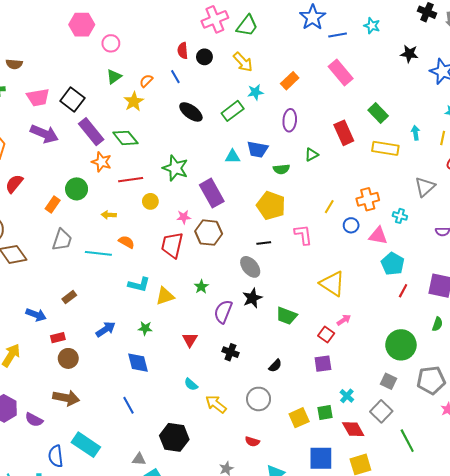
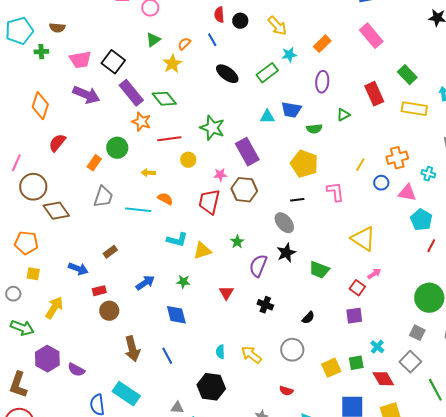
cyan semicircle: (191, 384) -> (220, 352), moved, turned 48
brown arrow: (66, 398) -> (132, 349), moved, turned 65

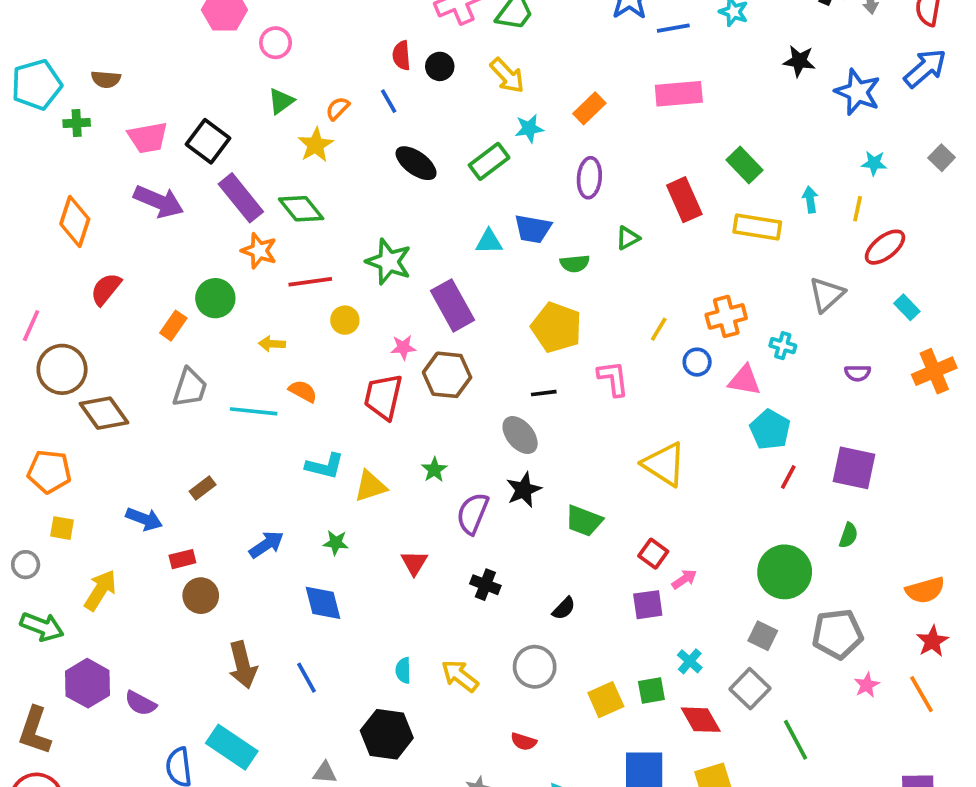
pink rectangle: (371, 36) -> (679, 94), turned -55
pink arrow: (374, 274) -> (684, 579), moved

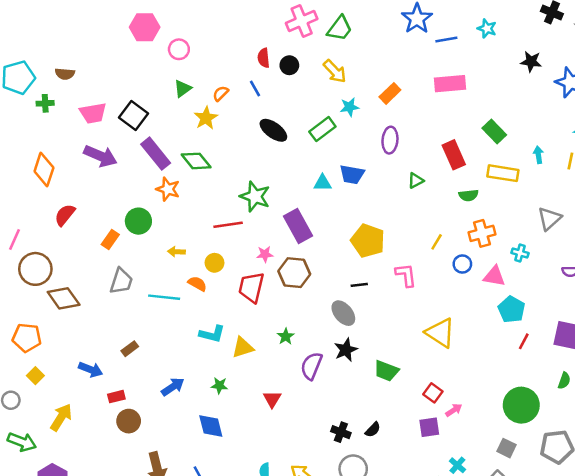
green semicircle: (575, 264) -> (468, 195), moved
red line: (310, 282) -> (228, 225), moved
yellow circle: (345, 320) -> (215, 263), moved
yellow square: (62, 528) -> (35, 376), turned 35
black cross: (485, 585) -> (341, 432), moved

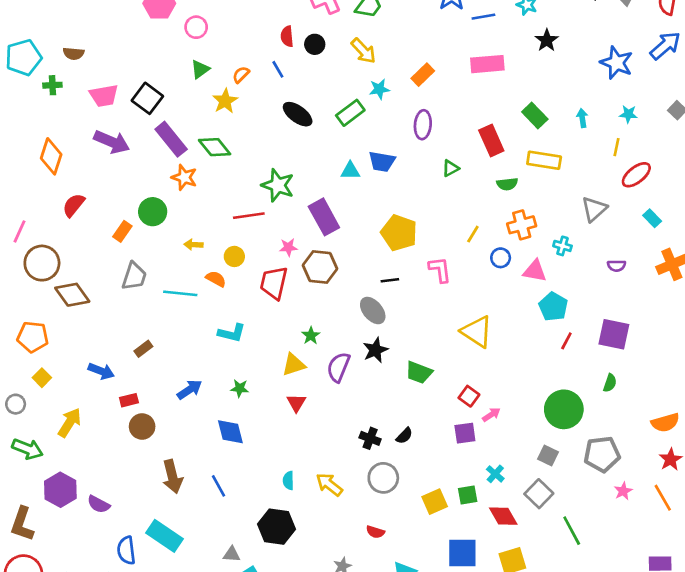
black star: (531, 62) -> (547, 40), moved, turned 30
cyan arrow: (538, 155) -> (582, 118), moved
yellow triangle: (243, 347) -> (294, 365), moved

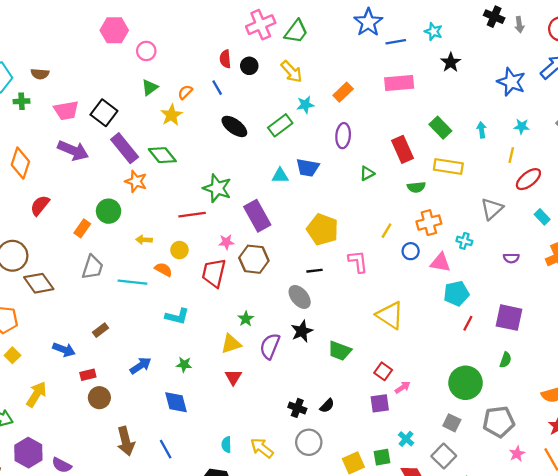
cyan pentagon: (553, 307) -> (456, 294), turned 30

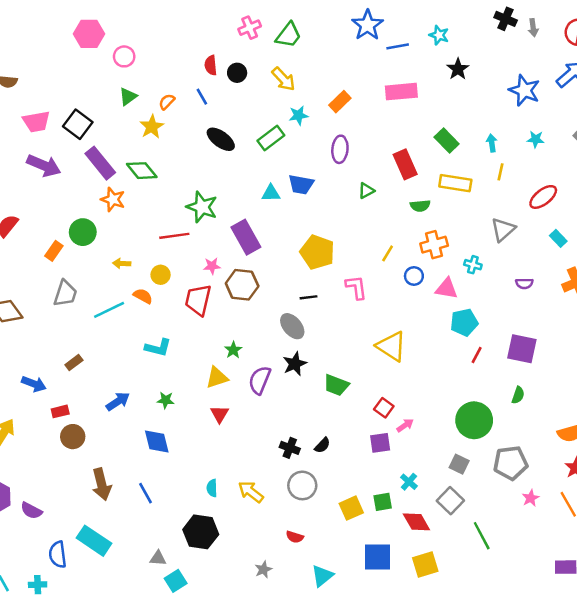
pink cross: (261, 25) -> (250, 28), size x0.7
yellow line: (511, 155) -> (500, 172), moved
cyan line: (133, 282) -> (109, 310), turned -32

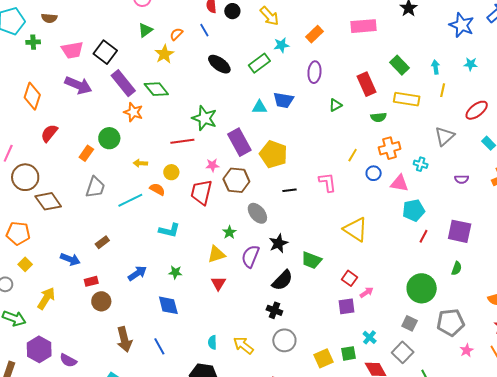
yellow pentagon: (317, 252) -> (273, 154), moved
gray ellipse: (292, 326) -> (257, 213), moved
black semicircle: (322, 445) -> (282, 280), moved, size x1.6

